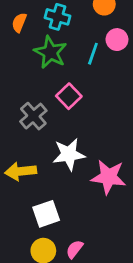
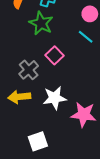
cyan line: (93, 54) -> (86, 37), moved, turned -70
yellow arrow: (21, 171) -> (19, 97), moved

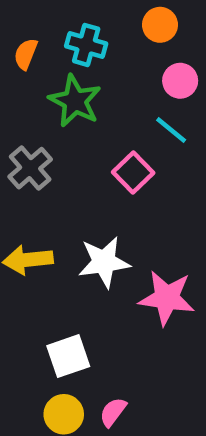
pink square: (55, 55) -> (133, 173), moved
gray cross: (29, 70) -> (30, 168), moved

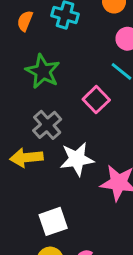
green star: (75, 101) -> (43, 71), moved
gray cross: (30, 168) -> (47, 125), moved

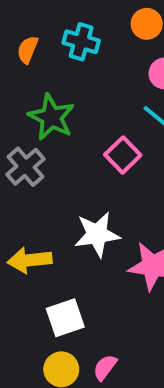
gray cross: (47, 125) -> (26, 167), moved
yellow arrow: (26, 158) -> (30, 260), moved

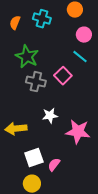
gray cross: (26, 167) -> (36, 82), moved, turned -36
white star: (97, 234) -> (50, 116), size x0.7
pink semicircle: (105, 367) -> (54, 165), moved

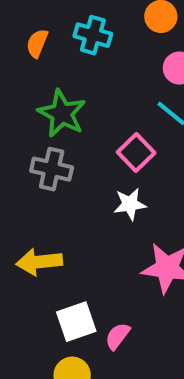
gray cross: (36, 82) -> (52, 169), moved
white star: (50, 116) -> (130, 204), moved

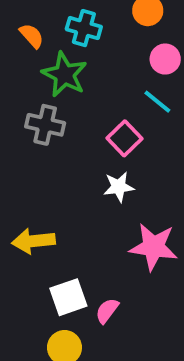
orange semicircle: (37, 43) -> (32, 36), turned 116
green star: (62, 113) -> (64, 74), moved
gray cross: (52, 169) -> (45, 125), moved

